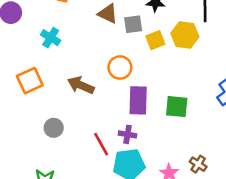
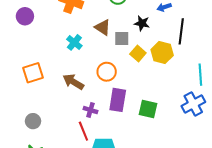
cyan cross: (51, 38) -> (74, 42), moved
yellow square: (155, 40) -> (138, 54), turned -35
gray circle: (54, 128) -> (33, 121), moved
purple cross: (128, 134) -> (90, 110), moved

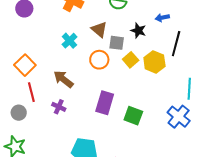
orange circle: (107, 72) -> (99, 60), moved
orange square: (33, 73) -> (25, 65), turned -35
blue cross: (193, 104) -> (179, 117), turned -30
purple cross: (90, 110) -> (59, 107), moved
red line: (83, 131) -> (31, 92), moved

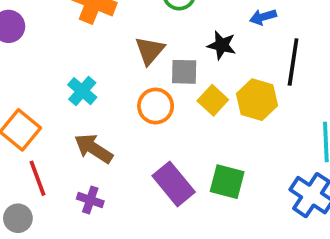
brown triangle: (99, 29) -> (150, 51), turned 36
cyan cross: (70, 41) -> (82, 91), moved
purple rectangle: (105, 103) -> (174, 184), turned -50
green square: (133, 116) -> (227, 182), moved

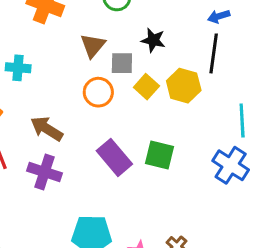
blue arrow: (263, 17) -> (219, 16), moved
cyan cross: (82, 91) -> (18, 68), moved, turned -35
purple cross: (90, 200) -> (45, 172), size x1.5

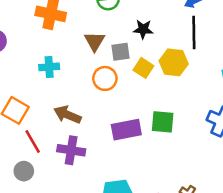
cyan cross: (18, 68) -> (49, 67), moved
purple rectangle: (114, 157) -> (126, 130), turned -52

